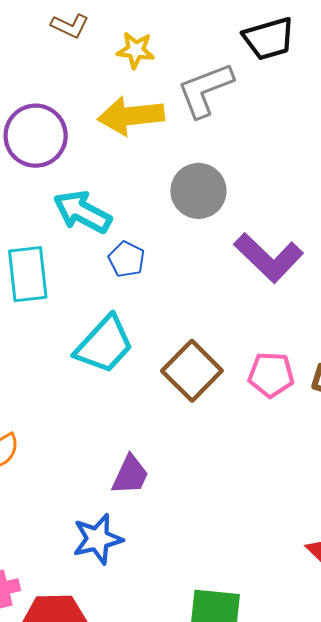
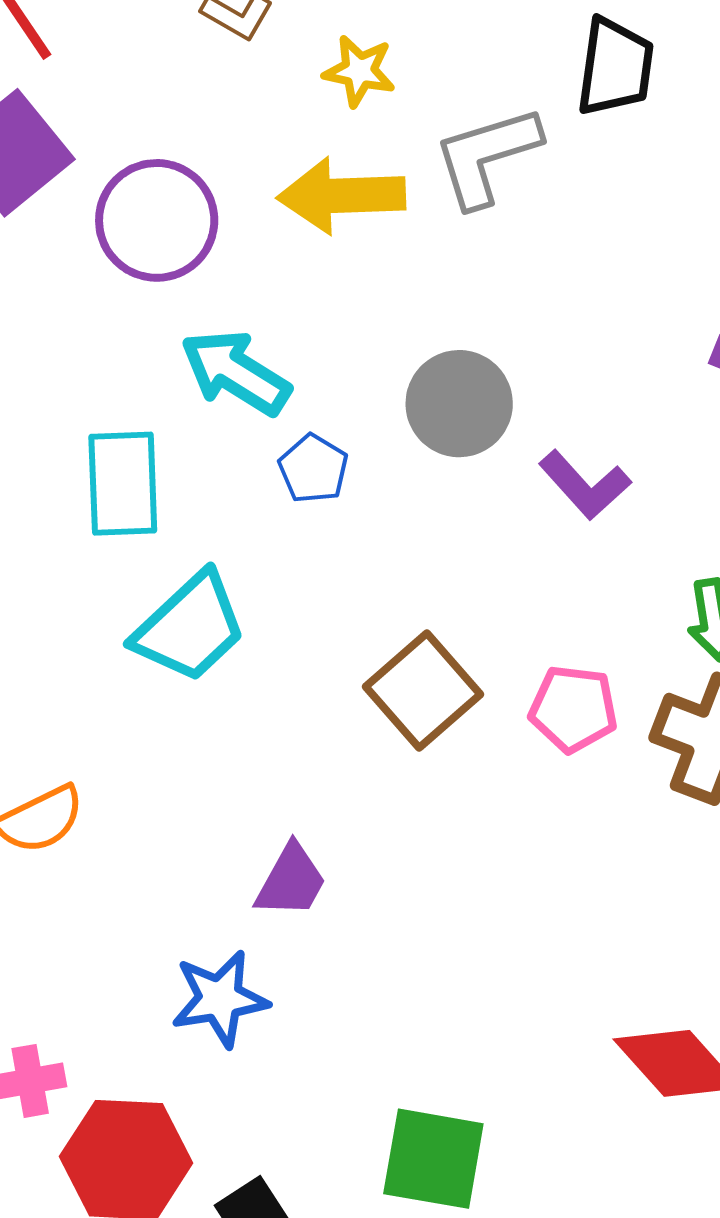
black trapezoid: (269, 39) -> (615, 67), turned -70
gray circle: (198, 191) -> (459, 404), moved
purple L-shape: (269, 258) -> (585, 485), size x0.7
cyan trapezoid: (104, 345) -> (190, 627), moved

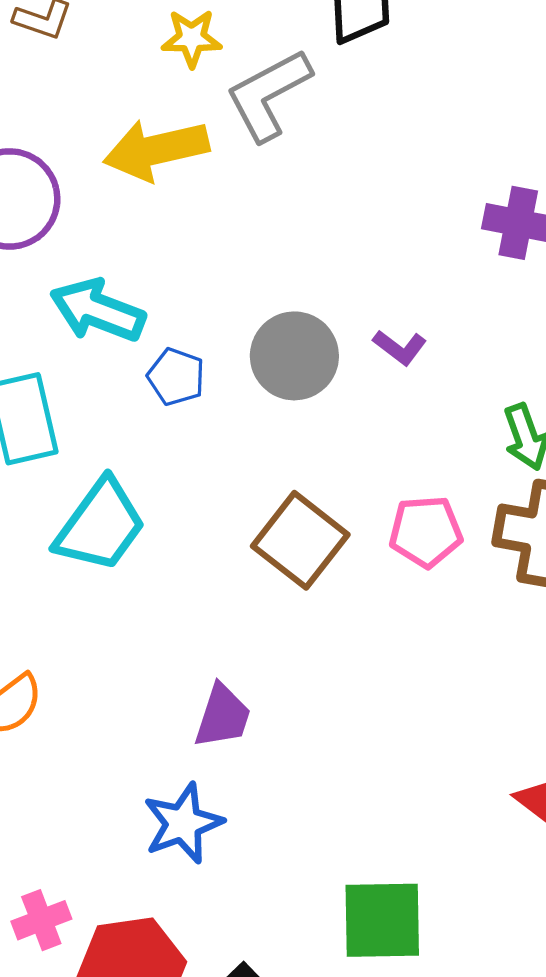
yellow star: (359, 71) -> (192, 38), moved
gray circle: (459, 404) -> (294, 356), moved
purple L-shape: (585, 485) -> (400, 347), size x0.7

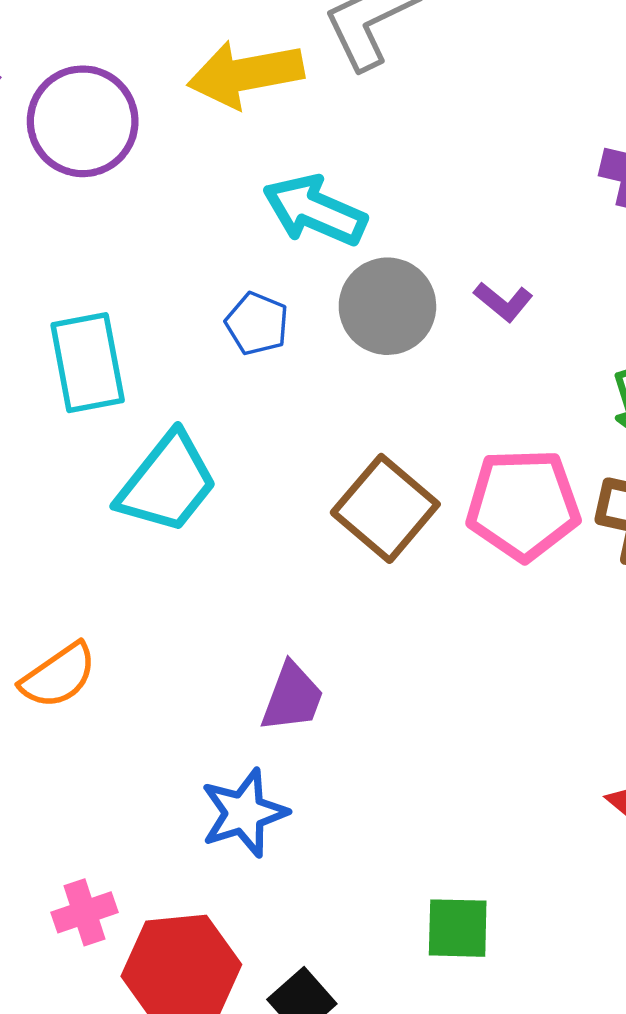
cyan arrow: (98, 310) -> (315, 210), moved
pink pentagon: (426, 532) -> (523, 505), size x1.4
green square: (382, 920) -> (458, 928), size x0.7

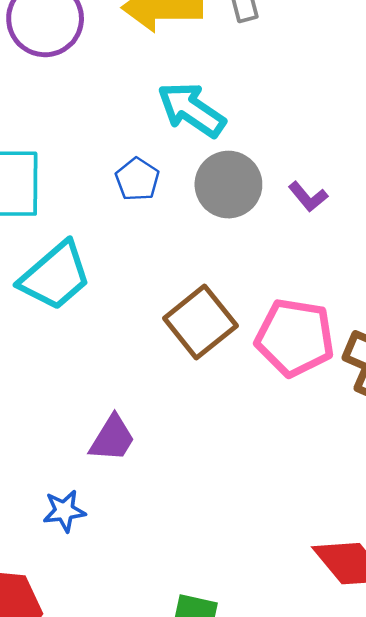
blue star: (244, 813) -> (64, 511), size x0.7

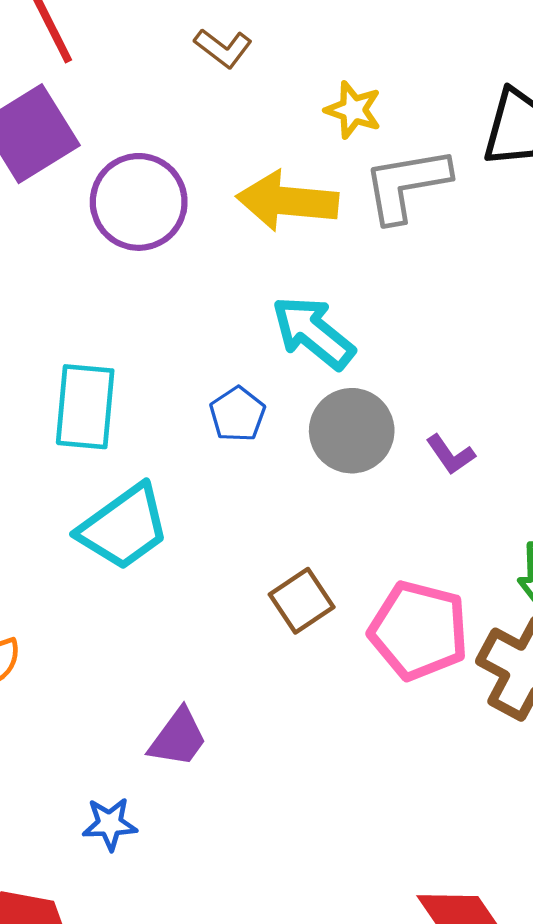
brown square: (200, 322) -> (302, 601), size x0.7

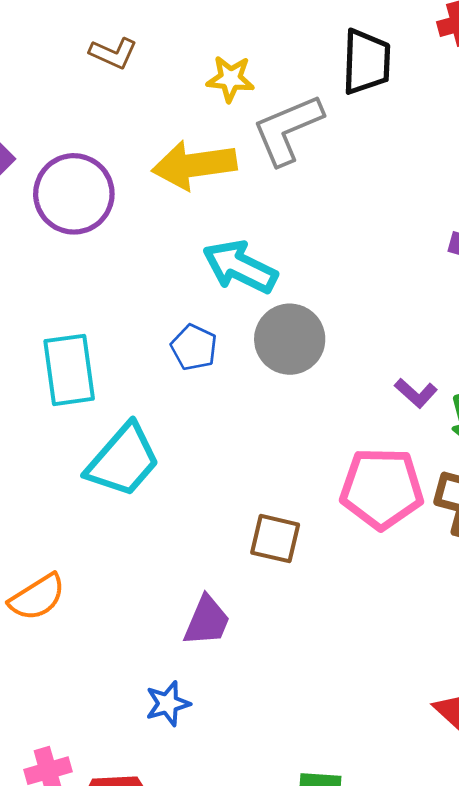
purple L-shape: (450, 455) -> (416, 393), moved
brown square: (302, 601) -> (275, 539), moved, turned -30

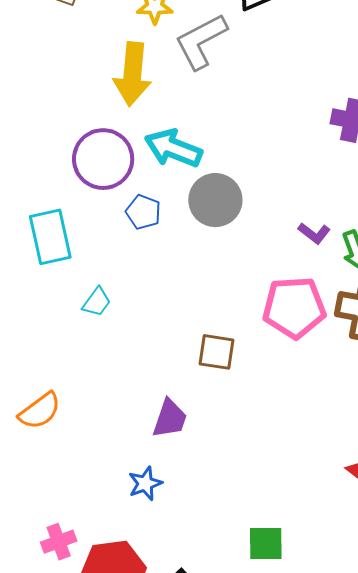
yellow arrow: (194, 165) -> (132, 74), turned -72
purple circle: (74, 194) -> (103, 159), moved
cyan trapezoid: (123, 460) -> (97, 302), size x0.5

